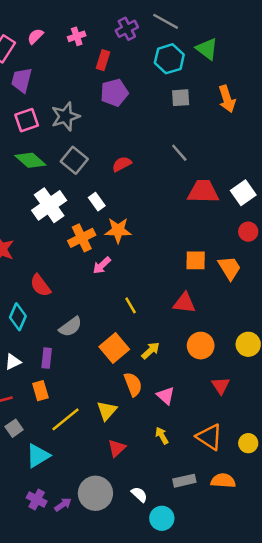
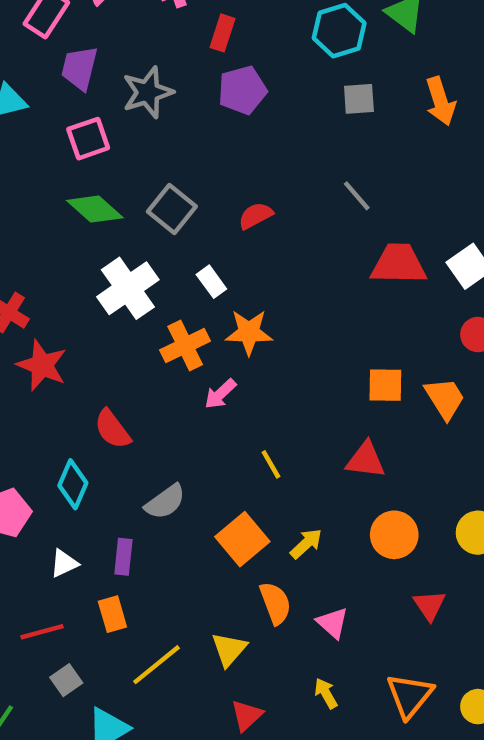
gray star: (65, 116) -> (148, 92), moved
orange triangle: (209, 437) -> (410, 696), turned 36

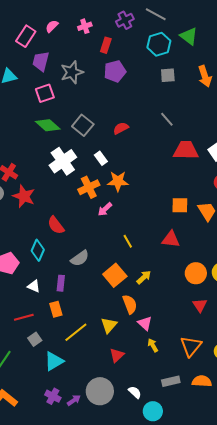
orange circle: (394, 535) -> (196, 273), moved
white triangle: (64, 563) -> (34, 286), turned 48
pink triangle: (333, 623) -> (145, 323), moved

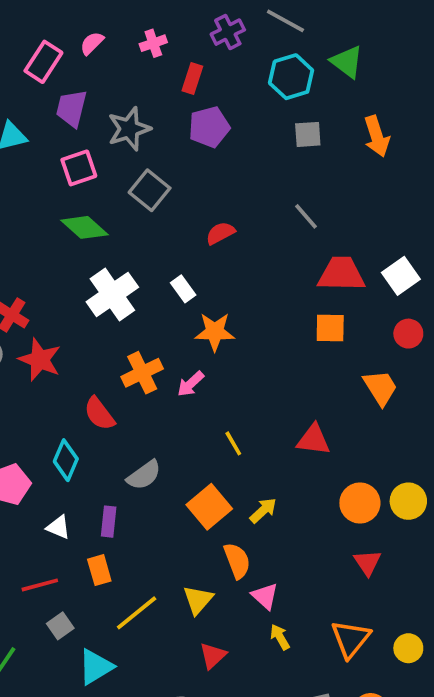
gray square: (83, 125) -> (150, 190), moved
orange cross: (89, 187) -> (142, 373), moved
orange square: (180, 205) -> (330, 328), moved

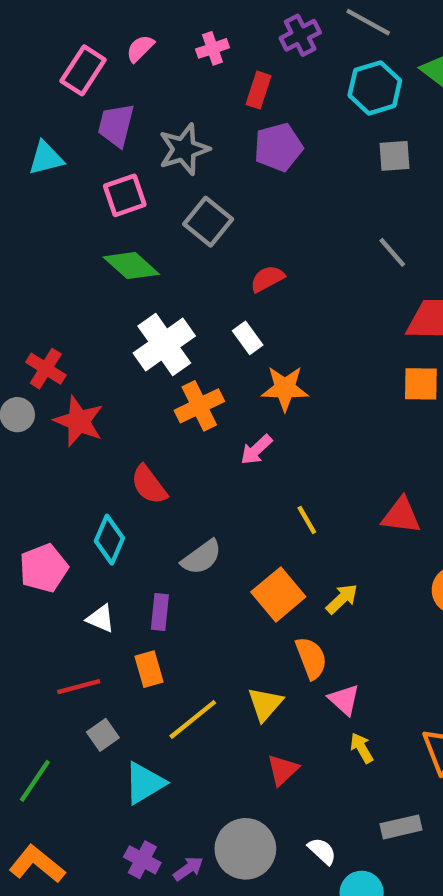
red semicircle: (220, 233) -> (267, 279), moved
orange cross: (142, 373) -> (199, 406), moved

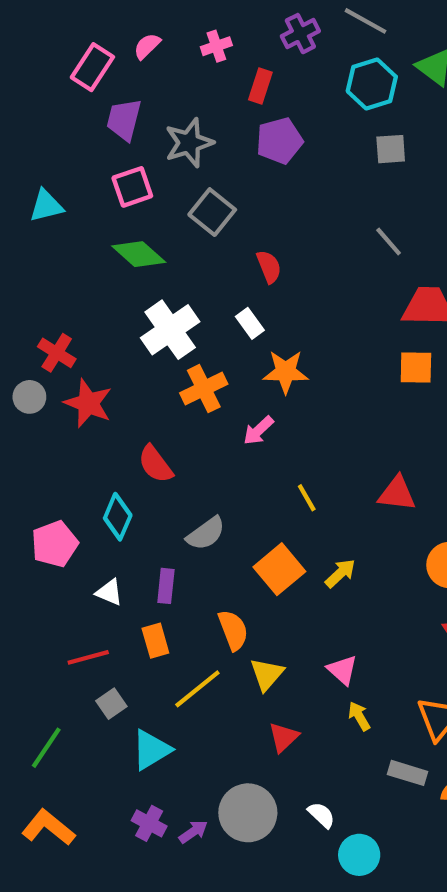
cyan triangle: (46, 158) -> (46, 206), moved
red semicircle: (267, 279) -> (269, 267), turned 96
orange semicircle: (311, 658) -> (233, 630), moved
gray rectangle: (401, 827) -> (408, 773), moved, turned 30

